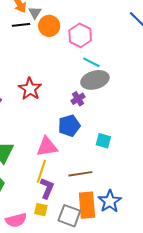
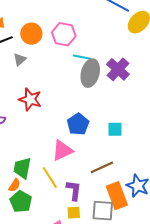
gray triangle: (35, 13) -> (20, 59), moved, turned 32
gray ellipse: (95, 80) -> (90, 73), turned -44
purple cross: (78, 99) -> (118, 69), moved, size x1.6
yellow line: (41, 171) -> (50, 177), moved, turned -35

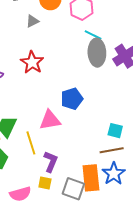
gray ellipse: (90, 73) -> (97, 53), turned -32
cyan square: (115, 129) -> (115, 131), moved
brown line: (102, 167) -> (112, 150), moved

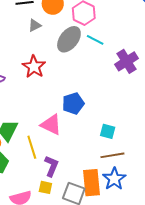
gray ellipse: (97, 53) -> (69, 39), moved, turned 40
pink triangle: (50, 120) -> (51, 125), turned 35
cyan square: (115, 131) -> (108, 131), moved

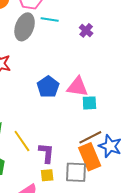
purple cross: (126, 61) -> (86, 30), size x0.6
pink triangle: (51, 125) -> (77, 87), moved
brown line: (112, 155) -> (90, 137), moved

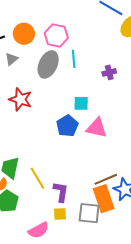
cyan line: (50, 19) -> (74, 59), turned 72
purple cross: (86, 30) -> (109, 72), turned 32
cyan square: (89, 103) -> (81, 103), moved

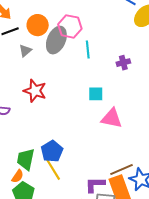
gray ellipse: (48, 64) -> (56, 40), moved
blue pentagon: (67, 126) -> (52, 151), moved
purple L-shape: (61, 192) -> (95, 185), moved, turned -100

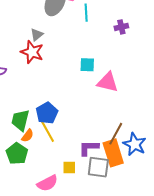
gray triangle: (25, 51) -> (37, 35), moved
cyan square: (96, 94) -> (87, 65), moved
brown line: (121, 170) -> (116, 134), turned -40
orange semicircle: (18, 176) -> (28, 136), moved

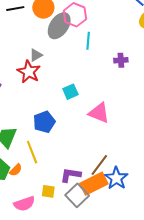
cyan square: (87, 65) -> (70, 92), moved, turned -35
blue pentagon: (47, 113) -> (44, 122), moved
orange semicircle: (28, 136) -> (16, 170), moved
orange rectangle: (113, 153) -> (94, 184), turned 72
gray square: (98, 167) -> (77, 195), turned 30

